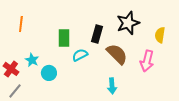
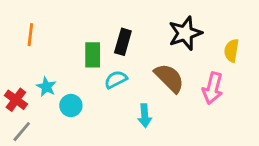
black rectangle: (97, 34) -> (123, 42), moved
cyan arrow: (112, 86) -> (145, 116), moved

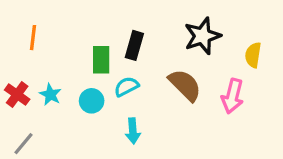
red cross: (16, 100) -> (17, 95), moved
cyan circle: (71, 106) -> (92, 101), moved
cyan arrow: (145, 116) -> (133, 131), moved

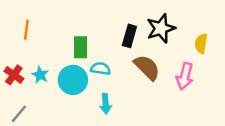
black rectangle: (134, 45) -> (129, 36), moved
cyan semicircle: (126, 87) -> (101, 69), turned 36
cyan circle: (92, 101) -> (73, 80), size x1.5

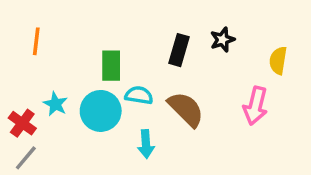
black star: (161, 28) -> (222, 40), size x0.6
brown semicircle: (147, 67) -> (186, 109), moved
red cross: (14, 75) -> (22, 123), moved

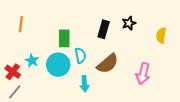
cyan semicircle: (139, 95) -> (80, 56), turned 70
pink arrow: (256, 106) -> (143, 74), moved
brown semicircle: (186, 109) -> (108, 64), turned 95

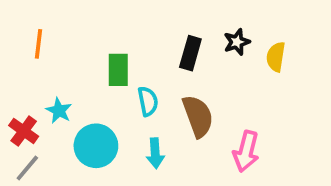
yellow semicircle: (161, 35) -> (276, 57), moved
brown semicircle: (108, 64) -> (198, 116), turned -70
cyan circle: (58, 65) -> (96, 146), moved
pink arrow: (143, 74) -> (246, 151), moved

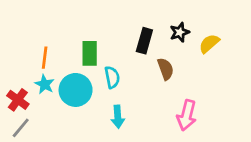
orange line: (38, 44) -> (45, 58), moved
yellow semicircle: (276, 57) -> (209, 44), turned 40
brown semicircle: (198, 116) -> (166, 69), moved, size x0.7
cyan circle: (96, 146) -> (76, 90), moved

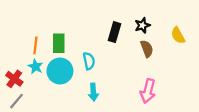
yellow semicircle: (209, 44) -> (178, 35), moved, turned -78
green rectangle: (90, 53) -> (59, 43), moved
brown semicircle: (166, 69) -> (147, 49), moved

